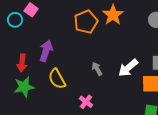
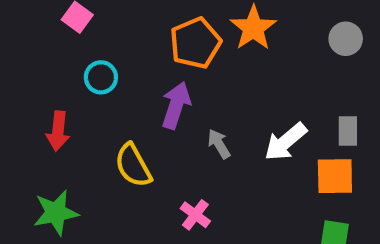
cyan circle: (15, 20) -> (101, 77), moved
purple arrow: (46, 51) -> (176, 105), moved
green star: (24, 87) -> (56, 213), moved

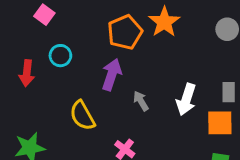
red arrow: (58, 131) -> (27, 73), moved
white arrow: (286, 142) -> (186, 99), turned -32

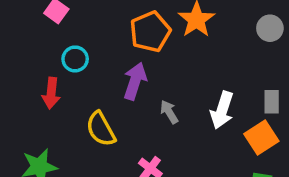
red arrow: (27, 73) -> (51, 93), moved
orange square: (220, 123) -> (261, 138), turned -32

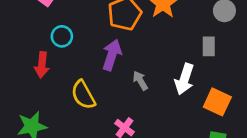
gray rectangle: (272, 102) -> (209, 46), moved
orange square: (261, 138) -> (217, 102), turned -32

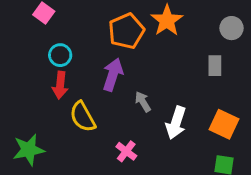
red arrow: (42, 65) -> (60, 85), moved
white arrow: (184, 79) -> (176, 123), moved

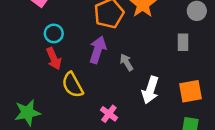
red arrow: (60, 85) -> (54, 59), turned -30
gray arrow: (143, 102) -> (127, 62), moved
orange square: (224, 124) -> (191, 91), turned -35

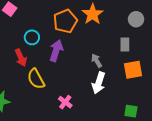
cyan circle: (54, 33) -> (32, 37), moved
gray arrow: (127, 62) -> (97, 61), moved
orange square: (191, 91) -> (133, 70), moved

